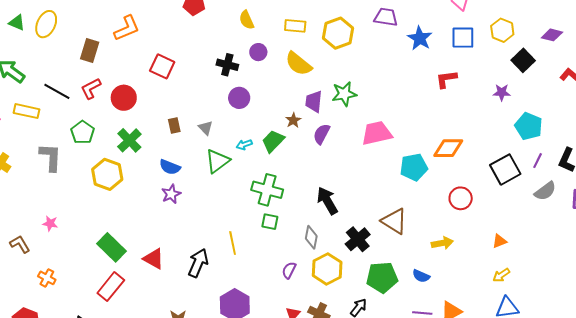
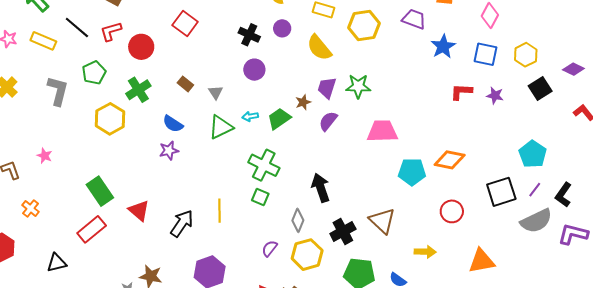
purple star: (502, 92) -> (495, 96), moved
brown rectangle: (174, 126) -> (185, 84), turned -49
gray semicircle: (545, 191) -> (536, 221), size x1.4
orange triangle: (499, 241) -> (481, 261), size x1.8

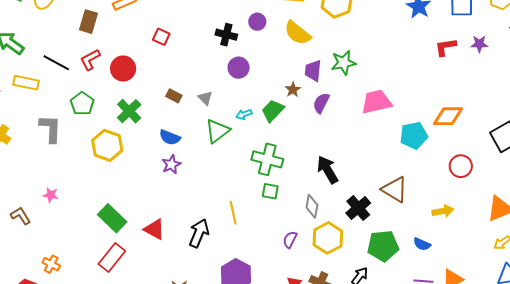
red square: (185, 24) -> (161, 37), size x0.7
orange cross: (31, 208) -> (51, 264), moved

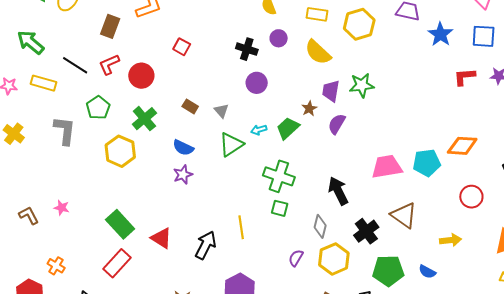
pink trapezoid: (376, 102) -> (387, 167), moved
pink star: (51, 195) -> (62, 208), moved

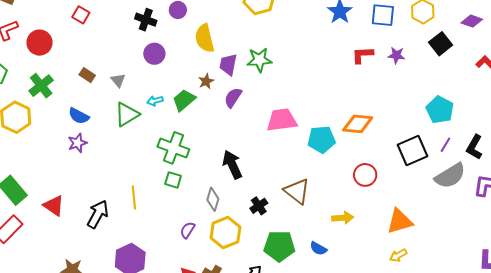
yellow semicircle: (318, 52) -> (205, 38), moved, turned 32
pink trapezoid: (387, 167) -> (282, 120), moved
black cross: (366, 231) -> (259, 206), size x0.7

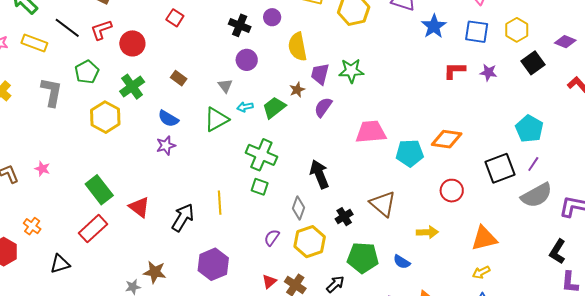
gray triangle: (118, 80) -> (225, 86), moved
black L-shape: (474, 147) -> (557, 252), moved

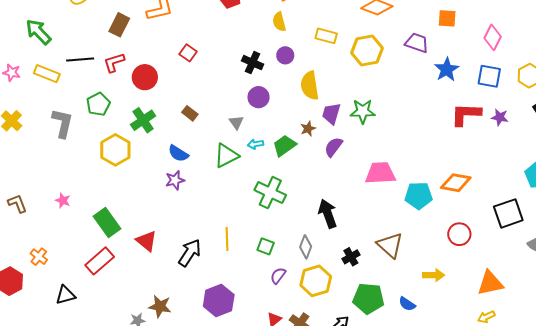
black line: (67, 28) -> (80, 59), turned -44
red L-shape: (454, 70) -> (466, 114), size x1.4
pink star: (42, 169) -> (63, 201), moved
green square: (260, 187) -> (266, 246), moved

